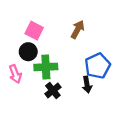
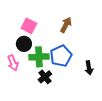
blue pentagon: (98, 66) -> (61, 56), moved
black arrow: (87, 85) -> (89, 68), moved

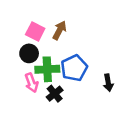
brown arrow: (66, 25) -> (60, 30), moved
pink arrow: (13, 63) -> (31, 83), moved

